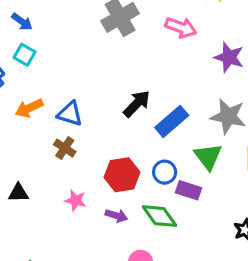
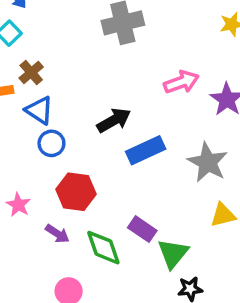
pink arrow: (181, 27) -> (181, 82), moved, turned -56
brown cross: (65, 148) -> (31, 73), moved
green triangle: (208, 157) -> (173, 254), moved
blue circle: (165, 172) -> (51, 143), moved

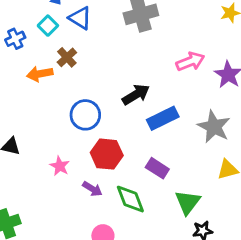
blue triangle: (39, 110) -> (80, 18), moved
blue circle: (51, 143) -> (85, 115), size x1.4
purple rectangle: (142, 229) -> (157, 168), moved

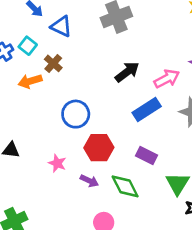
cyan square: (48, 26) -> (28, 46), moved
pink arrow: (190, 61) -> (167, 79), moved
black arrow: (136, 95) -> (127, 72), moved

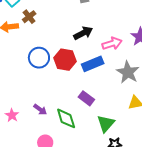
red hexagon: (99, 148) -> (65, 60), moved
pink star: (57, 163) -> (12, 115), moved

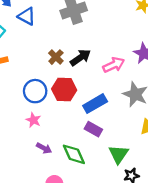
brown cross: (29, 17) -> (56, 57), moved
blue rectangle: (93, 64) -> (95, 104), moved
pink star: (12, 115) -> (33, 120), moved

